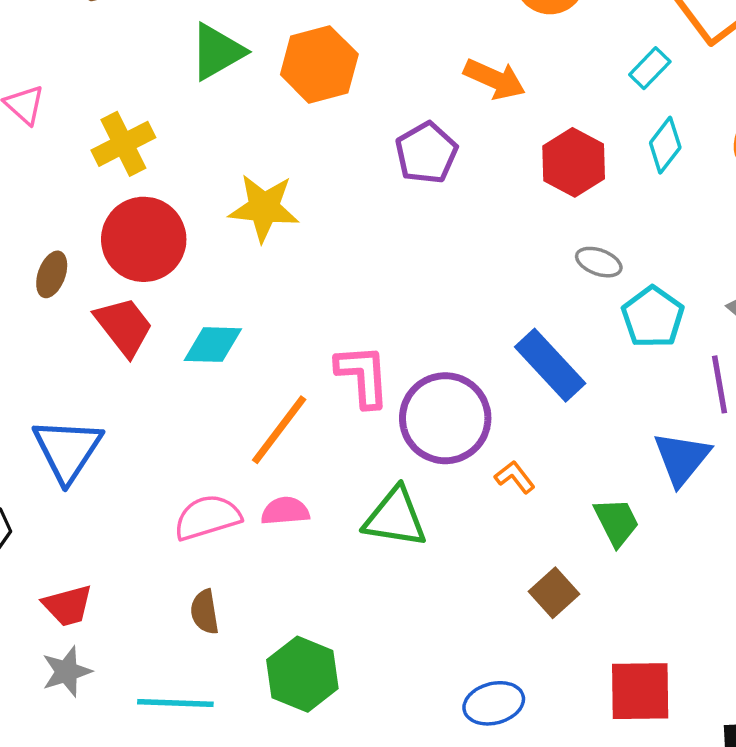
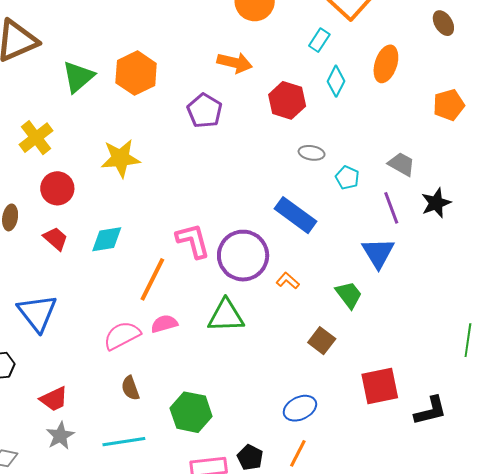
red circle: (144, 239) -> (57, 188), size x0.7
cyan pentagon: (653, 317) -> (347, 178), size x0.7
red trapezoid: (124, 326) -> (56, 239), size x0.7

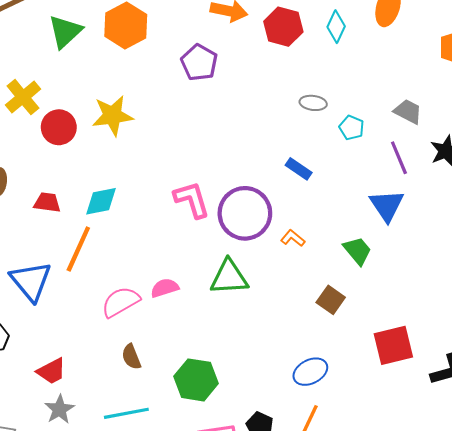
red hexagon: (287, 100) -> (283, 27), moved
red circle: (57, 188) -> (59, 127), moved
blue rectangle: (296, 215) -> (299, 169), size x0.6
red trapezoid: (56, 239) -> (47, 202), turned -32
orange line: (152, 279) -> (78, 249), moved

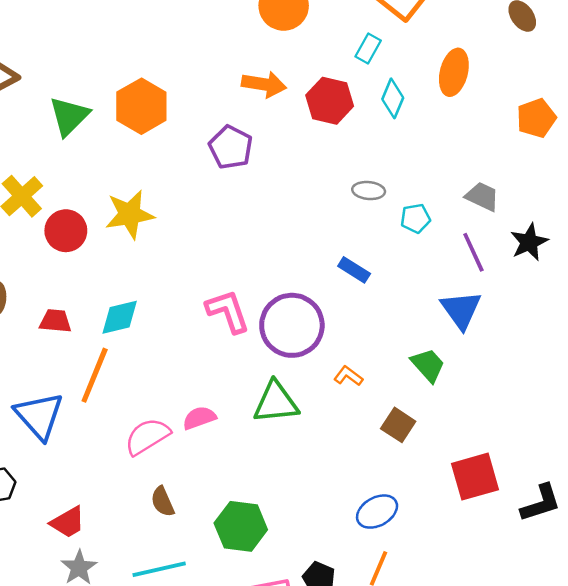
cyan pentagon: (352, 128) -> (416, 218), turned -30
orange L-shape: (293, 238) -> (348, 376), moved

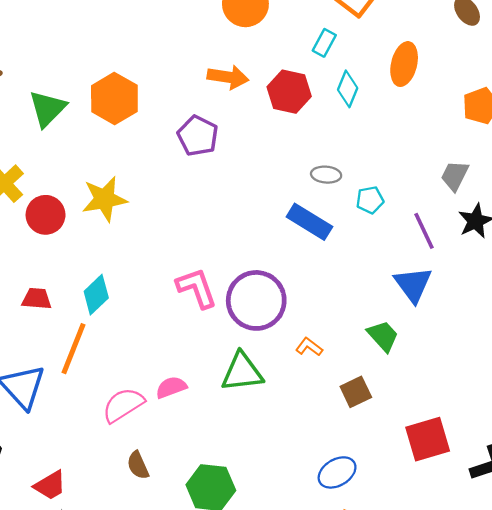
gray trapezoid: (482, 197) -> (455, 176), moved, turned -88
blue rectangle: (354, 270) -> (309, 222), moved, size x1.5
cyan diamond: (120, 317) -> (96, 295), turned -30
brown square: (398, 425) -> (356, 392), turned 32

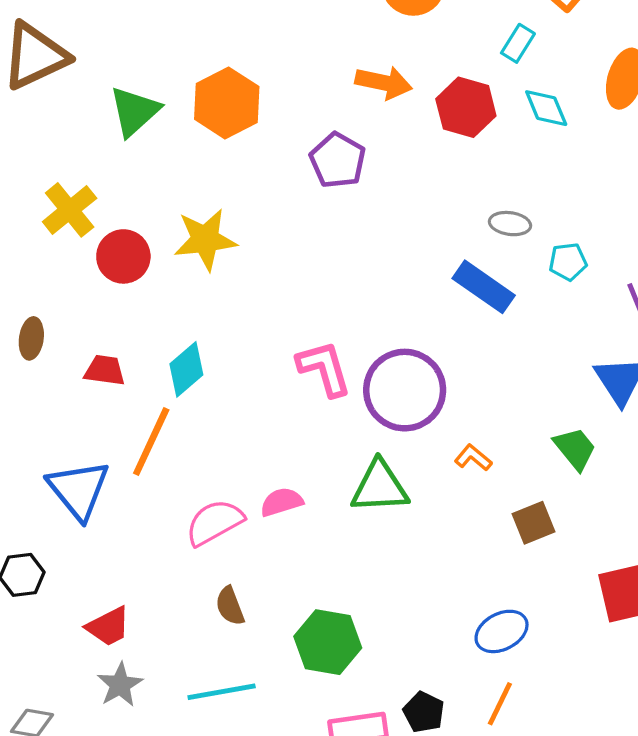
cyan diamond: (348, 89) -> (546, 108), turned -48

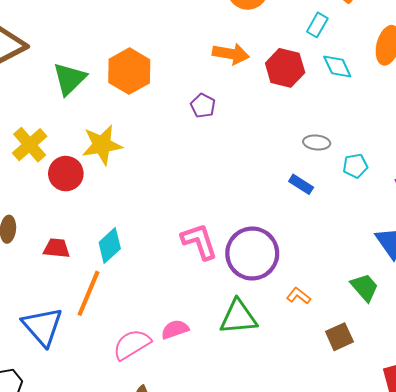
purple pentagon: (338, 160) -> (203, 106), size x0.7
yellow star: (205, 240) -> (102, 145), moved
blue rectangle: (484, 287) -> (301, 184), size x0.6

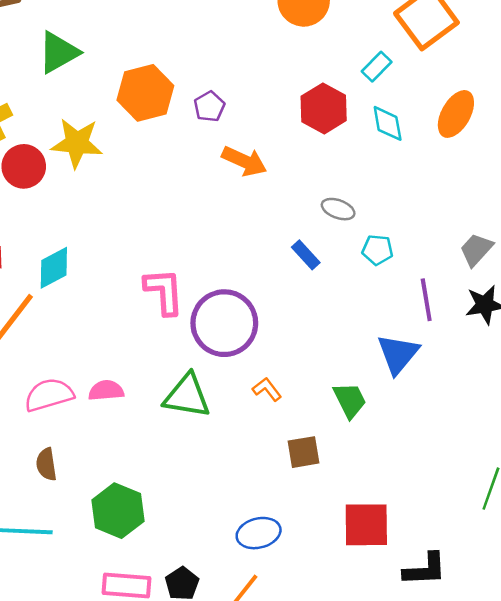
orange arrow: (231, 54) -> (244, 161), moved
orange hexagon: (129, 71) -> (145, 93), moved
purple pentagon: (203, 106) -> (209, 107), moved

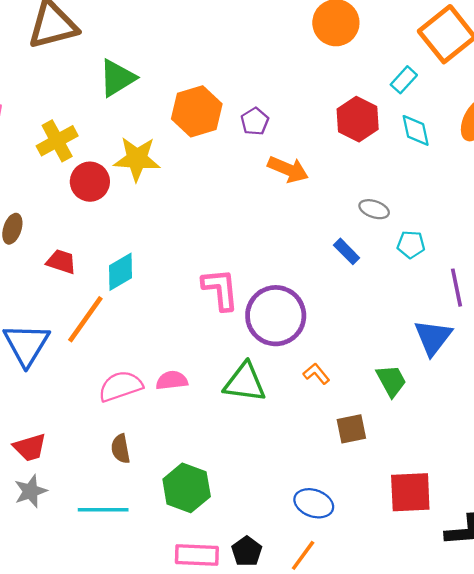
blue ellipse: (259, 533) -> (314, 503), turned 36

